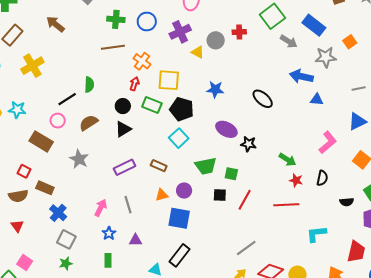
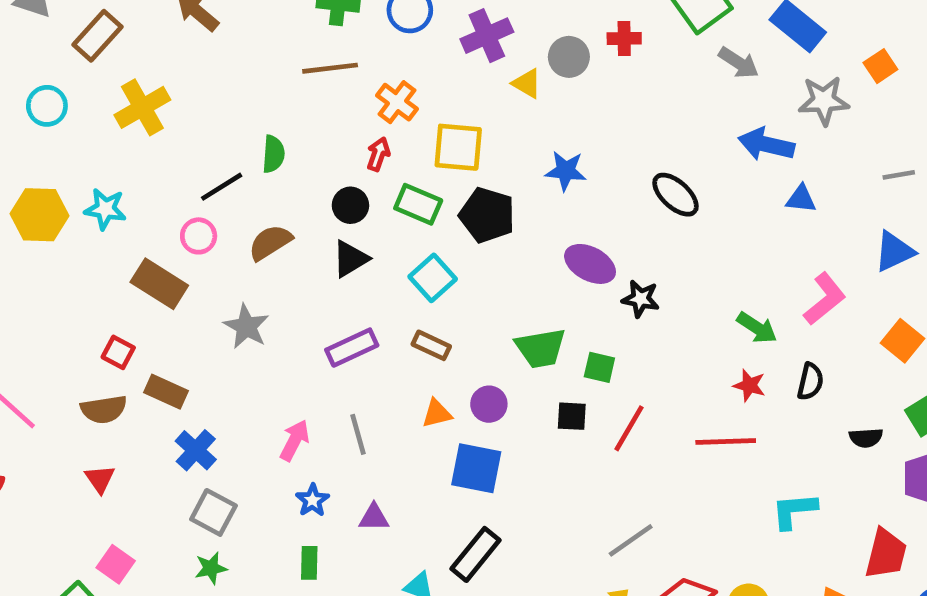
cyan square: (179, 138) -> (433, 278), moved
green arrow: (287, 160) -> (757, 328), moved

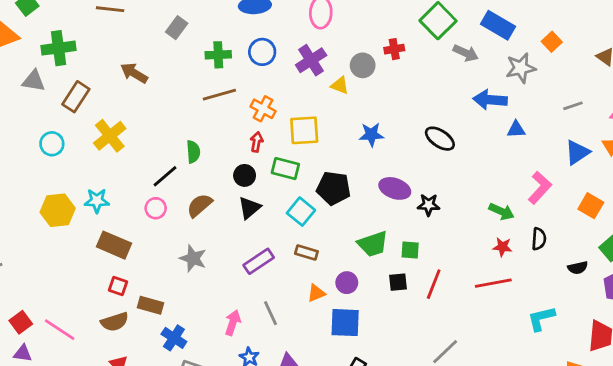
black pentagon: (487, 215) -> (334, 188), moved
brown rectangle: (159, 284) -> (114, 245), moved

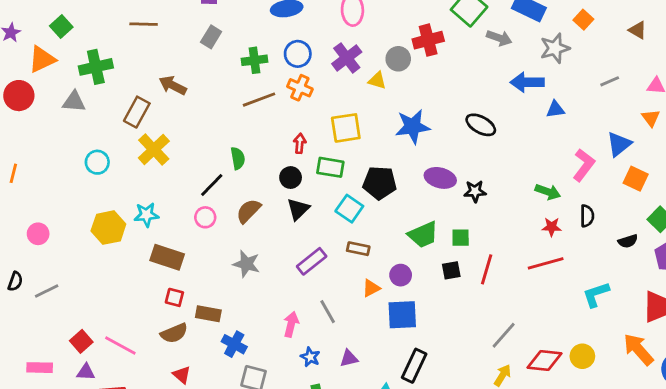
red cross: (394, 49) -> (428, 40), size x1.5
brown rectangle: (76, 97) -> (137, 112), moved
orange cross: (263, 109) -> (300, 88), moved
blue star: (371, 135) -> (413, 126), size x1.4
blue triangle: (577, 152) -> (619, 144), moved

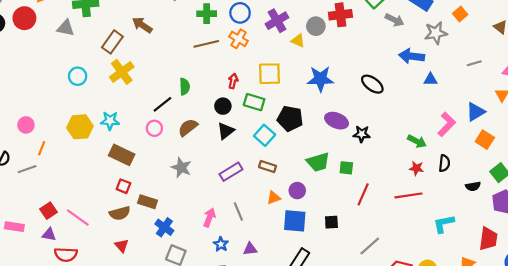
orange line: (13, 173) -> (42, 148), moved
black square: (451, 270) -> (331, 222), moved

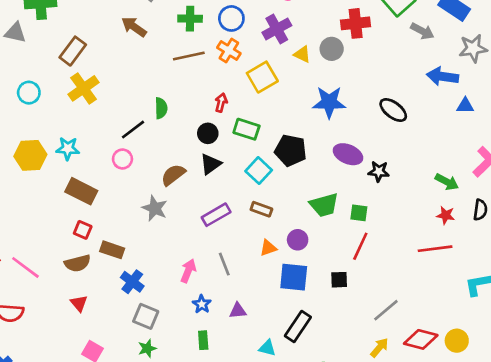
brown arrow: (142, 25) -> (134, 27), moved
gray circle: (316, 26) -> (332, 49), moved
yellow square: (270, 74) -> (262, 77), moved, turned -30
brown semicircle: (188, 127) -> (173, 175), moved
red line: (363, 194) -> (360, 246), moved

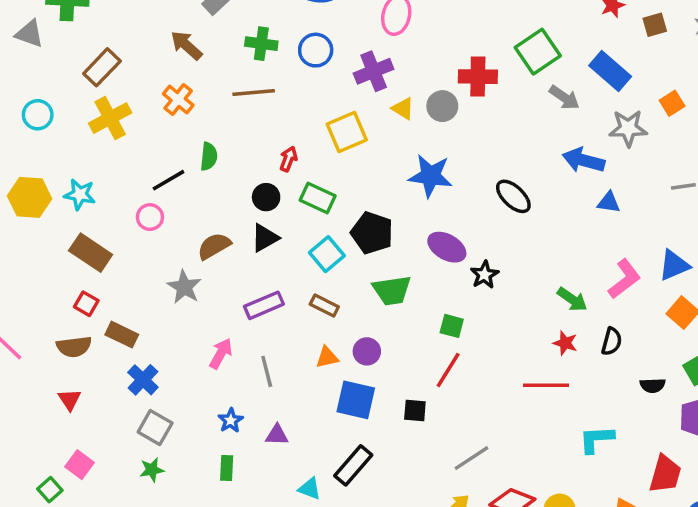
orange cross: (229, 51) -> (178, 99), moved
black star: (379, 171) -> (484, 275), turned 30
green trapezoid: (324, 205) -> (392, 290), moved
pink arrow: (188, 271) -> (221, 354), moved

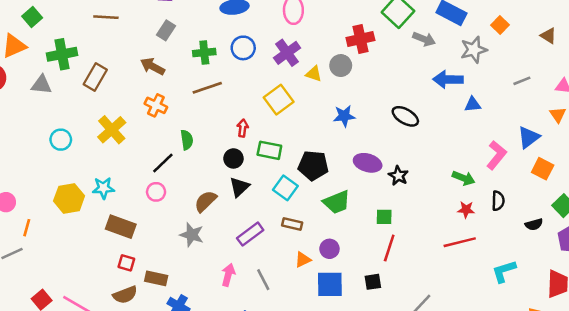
brown rectangle: (102, 67) -> (95, 77), moved
blue star: (430, 176) -> (344, 116), size x0.7

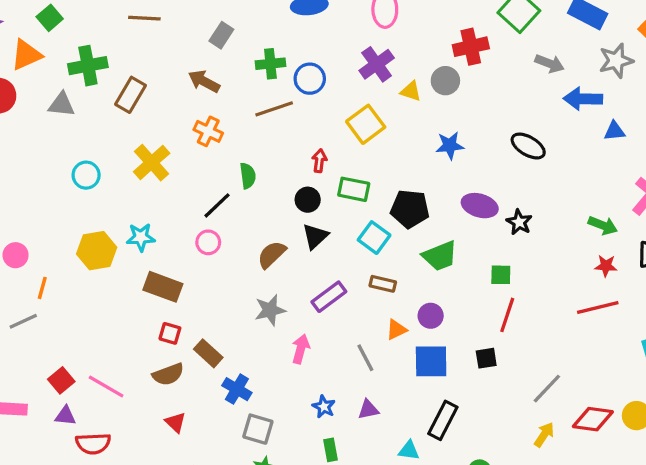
gray arrow: (424, 39) -> (549, 64), moved
blue circle: (243, 48) -> (310, 79), moved
gray star: (192, 235) -> (270, 310), moved, turned -30
brown rectangle: (156, 278) -> (208, 353), turned 30
gray line: (263, 280) -> (365, 358), moved

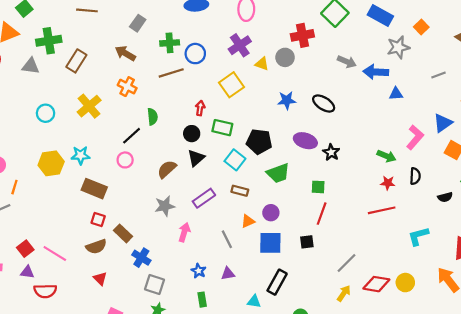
gray arrow: (549, 64) -> (347, 62), moved
black ellipse: (528, 146) -> (324, 103), moved

